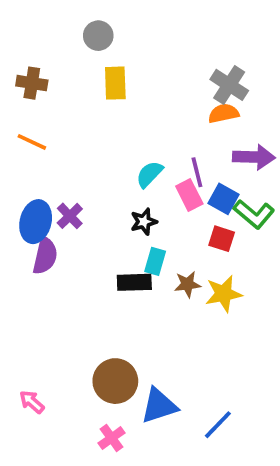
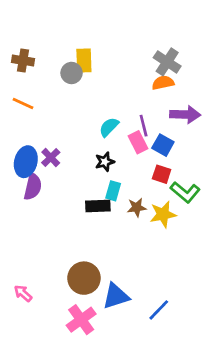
gray circle: (98, 36) -> (72, 73), moved
green L-shape: (254, 214) -> (185, 192), moved
pink cross: (112, 438) -> (81, 320), size x1.5

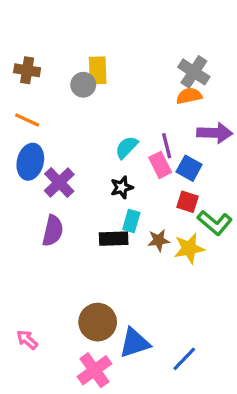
purple cross: (51, 158) -> (59, 183), size x1.4
blue ellipse: (26, 162) -> (30, 162), moved
purple semicircle: (33, 187) -> (53, 231), moved

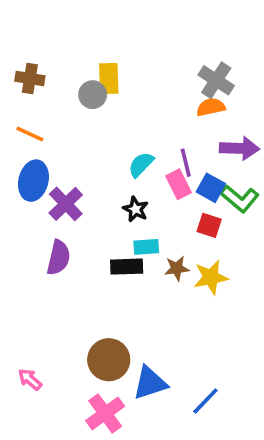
black star: (122, 187) -> (136, 209), turned -30
cyan rectangle: (131, 221) -> (146, 247), turned 70
green L-shape: (215, 223) -> (239, 199), moved

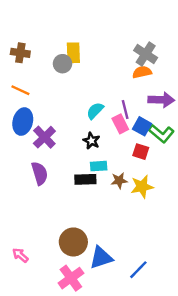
purple semicircle: (59, 258) -> (40, 173), turned -30

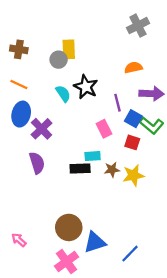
gray cross: (146, 54) -> (138, 26), moved, turned 30
cyan semicircle: (95, 111) -> (63, 94), moved, turned 102
pink rectangle: (120, 124) -> (104, 129), moved
black star: (91, 141) -> (86, 87), moved, size x1.5

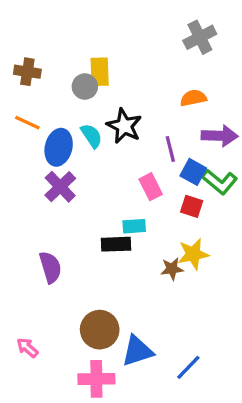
blue ellipse: (21, 114) -> (59, 147), moved
purple semicircle: (37, 163) -> (50, 267), moved
brown star: (112, 170) -> (172, 269), moved
pink cross: (66, 262) -> (96, 379), turned 35

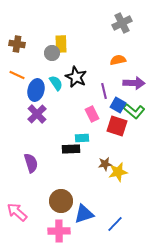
red square: (192, 206) -> (117, 126), size x1.5
yellow star: (193, 254) -> (118, 172), moved
pink arrow: (27, 348) -> (17, 212), size x1.5

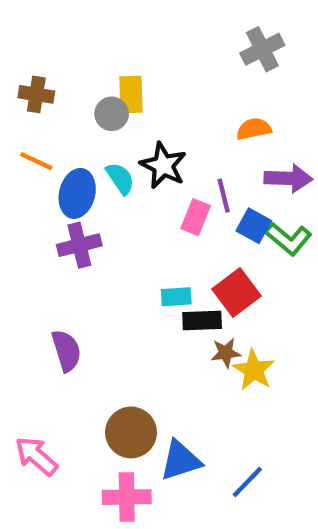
purple cross: (37, 114) -> (79, 245), turned 30
pink rectangle: (92, 114) -> (196, 217), moved, turned 49
red square: (117, 126) -> (237, 292), moved, turned 35
black rectangle: (71, 149) -> (202, 320), moved
yellow star: (118, 172) -> (254, 370), turned -30

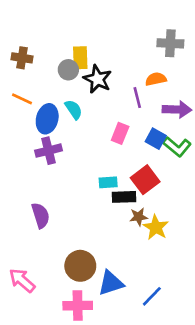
gray cross: (262, 49) -> (170, 43), moved, turned 30
black star: (163, 165) -> (98, 79), moved
purple line: (224, 196) -> (137, 98), moved

